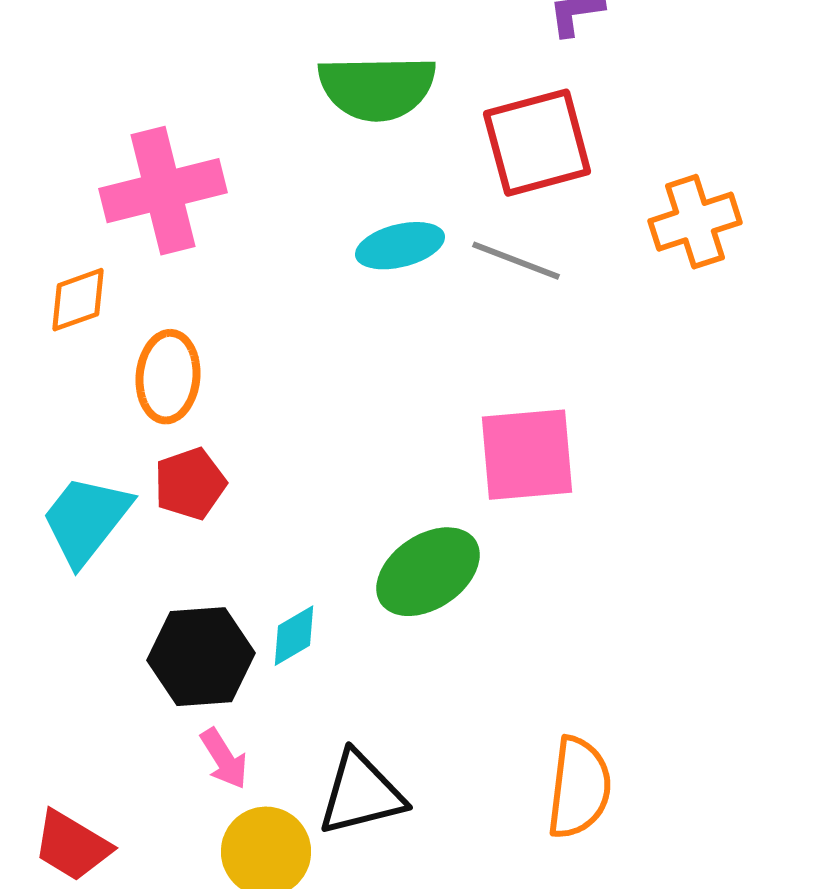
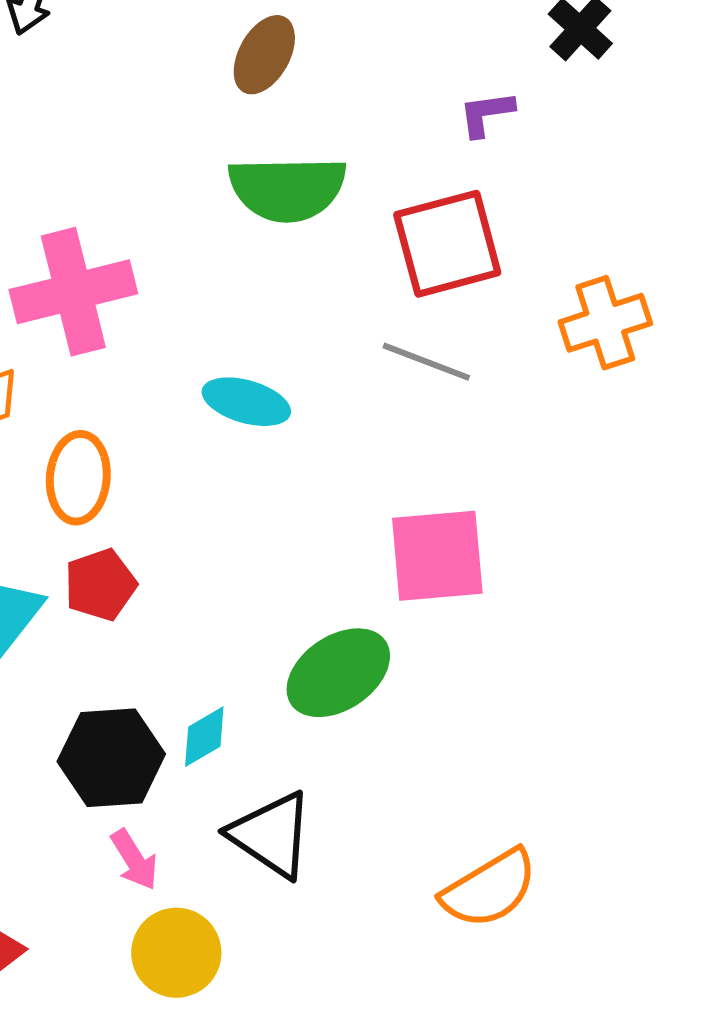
cyan ellipse: (400, 246) -> (246, 402), moved, turned 30
orange semicircle: (579, 788) -> (489, 889), turned 52
black triangle: (361, 794) -> (271, 835), moved, turned 48

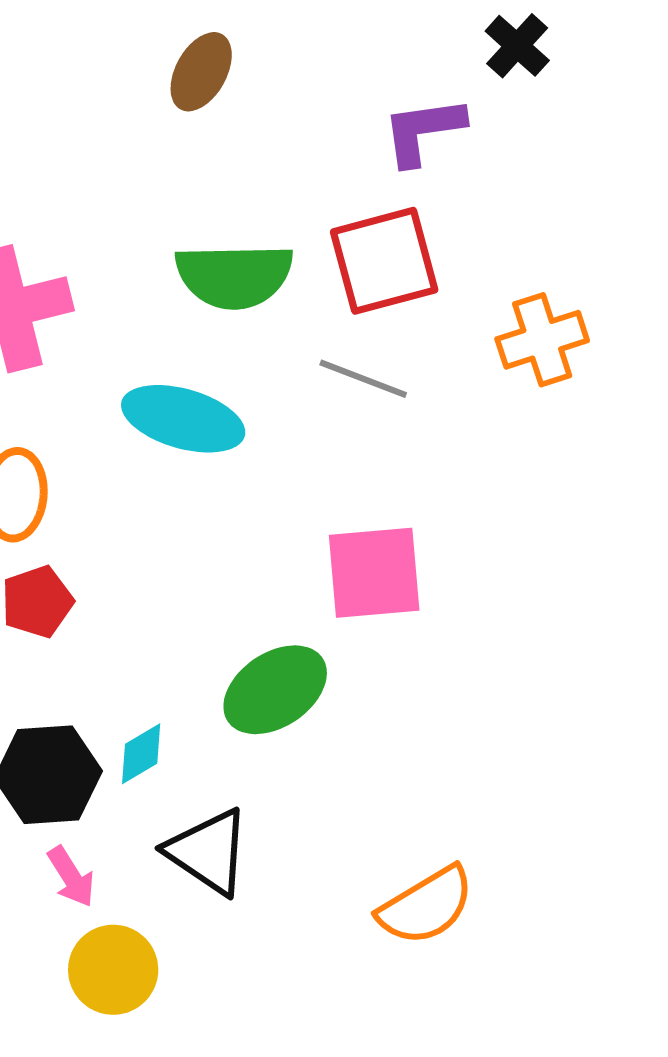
purple L-shape: (486, 114) -> (423, 131), size x1.5
green semicircle: (287, 189) -> (234, 276), moved
cyan ellipse: (246, 402) -> (183, 419), size x1.4

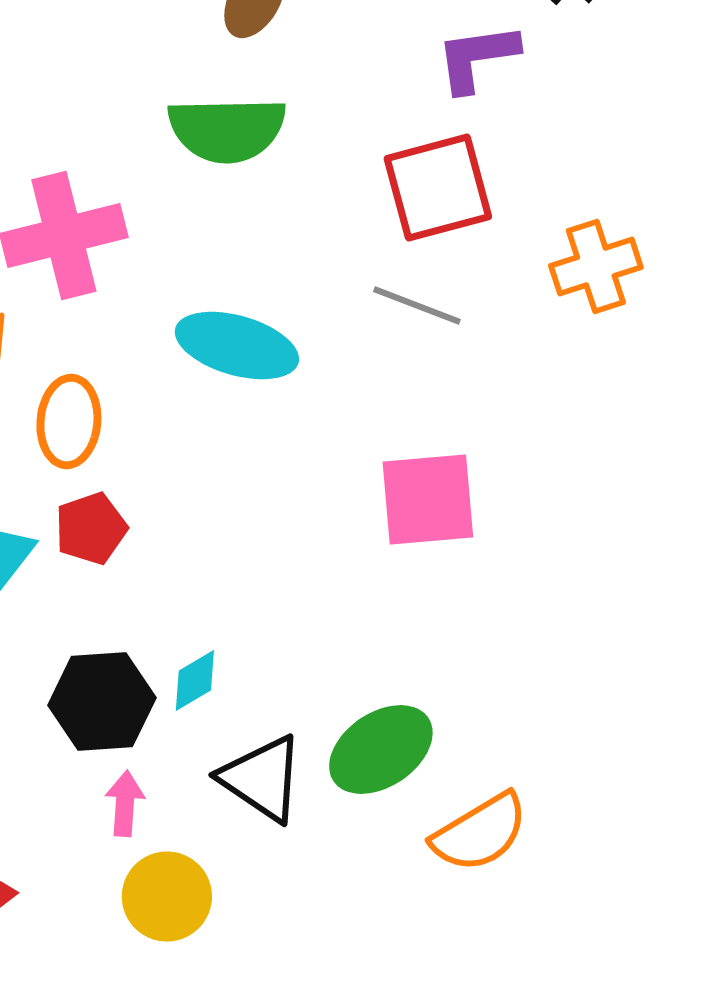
green semicircle: (234, 276) -> (227, 130), moved
green ellipse: (275, 690) -> (381, 750), moved
pink arrow: (71, 877) -> (125, 804), turned -144

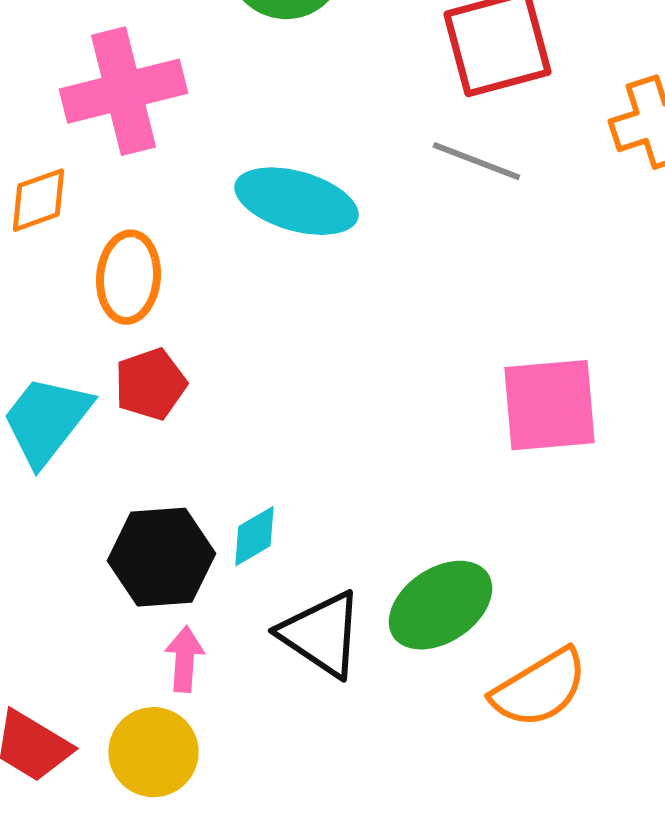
pink square: (428, 500) -> (549, 405), moved
yellow circle: (167, 896) -> (153, 752), moved

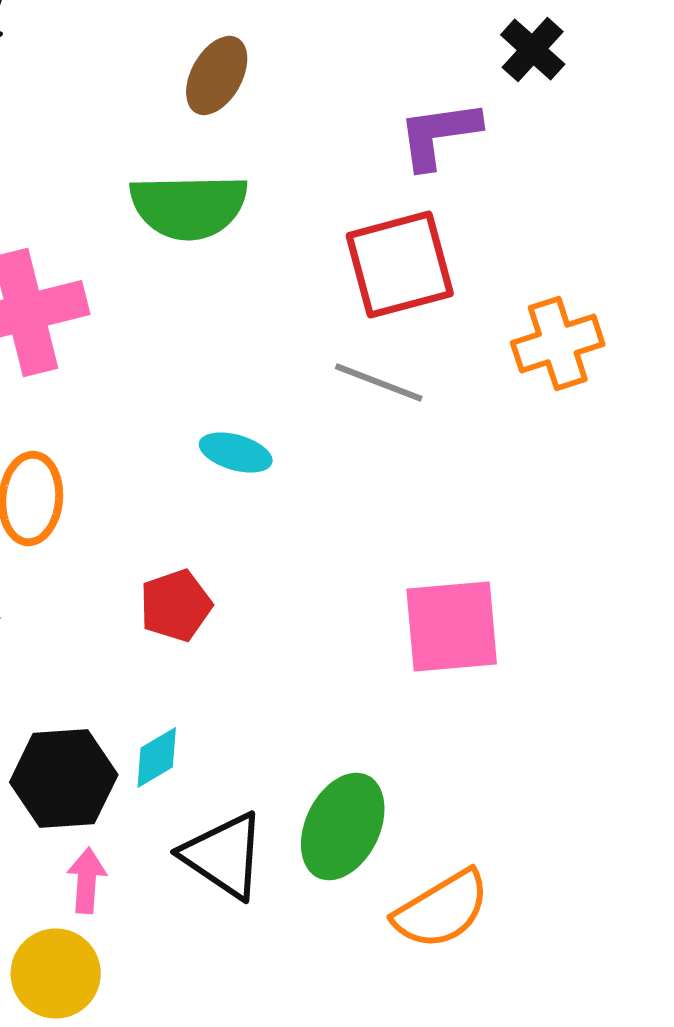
cyan ellipse: (296, 201) -> (236, 452), moved, size x0.6
red pentagon: (150, 384) -> (176, 606), moved
green ellipse: (440, 605) -> (343, 826), turned -30

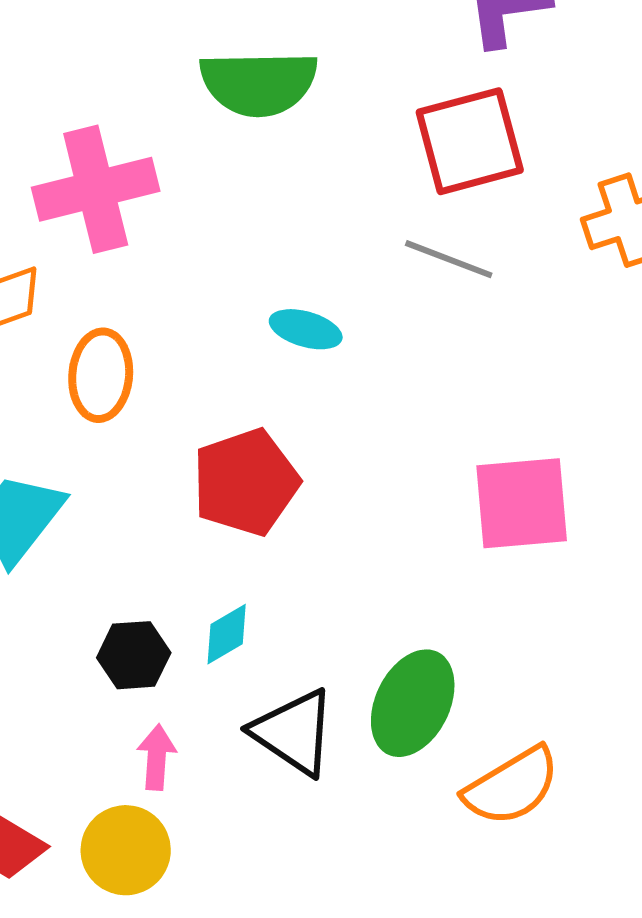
red pentagon: (176, 606) -> (246, 482), size x1.5
black hexagon: (64, 778) -> (134, 655), size x0.7

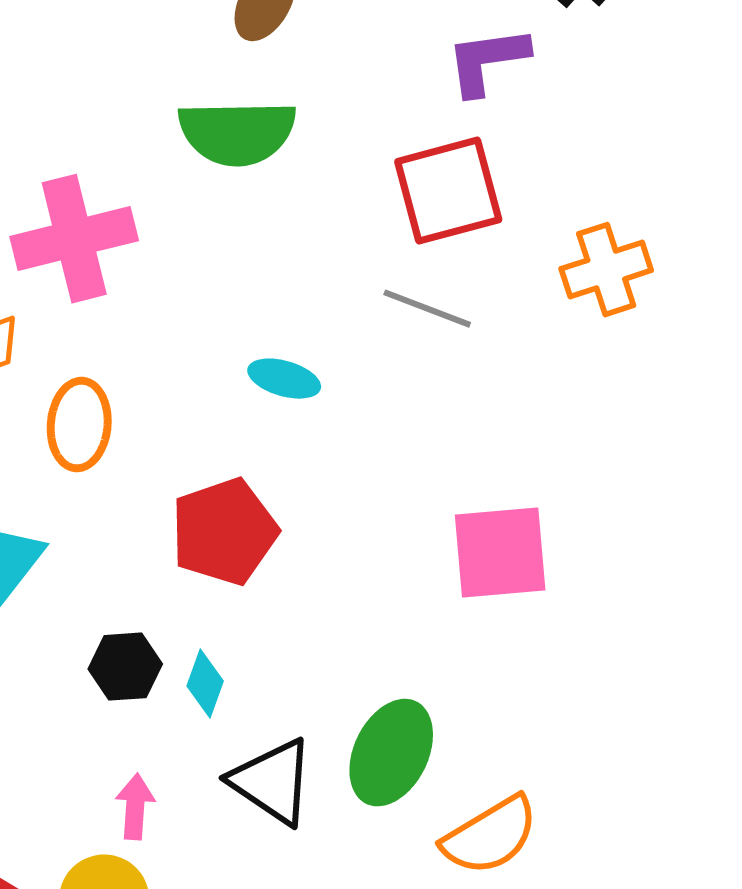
cyan diamond: (227, 634) -> (205, 684), turned -40
black hexagon: (134, 655) -> (125, 667), moved

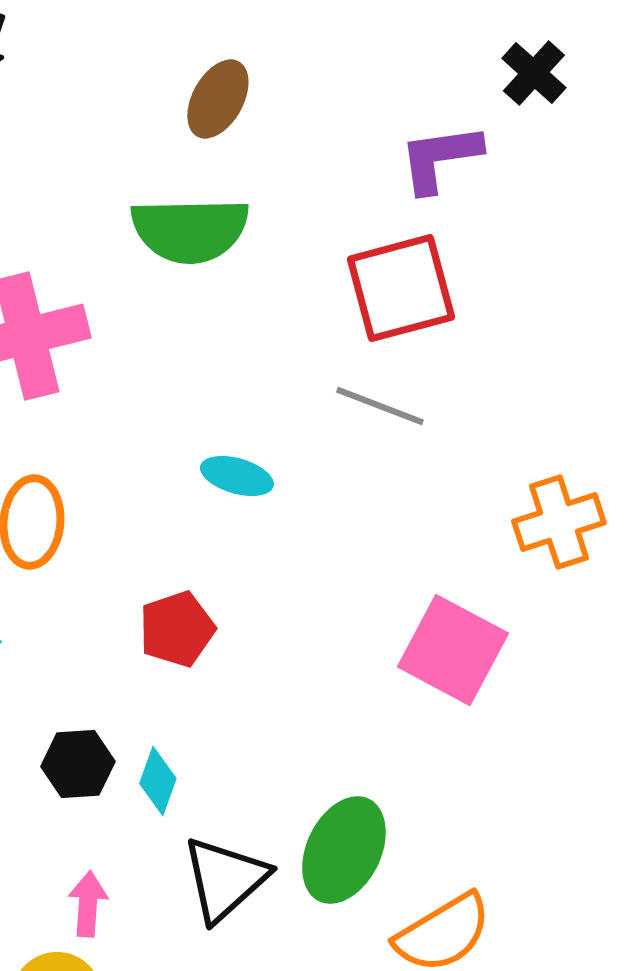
orange cross: (606, 270) -> (559, 522), moved
red pentagon: (224, 532) -> (177, 629), size x0.7
pink square: (500, 553) -> (453, 650), turned 33
black triangle: (272, 782) -> (225, 879), turned 44

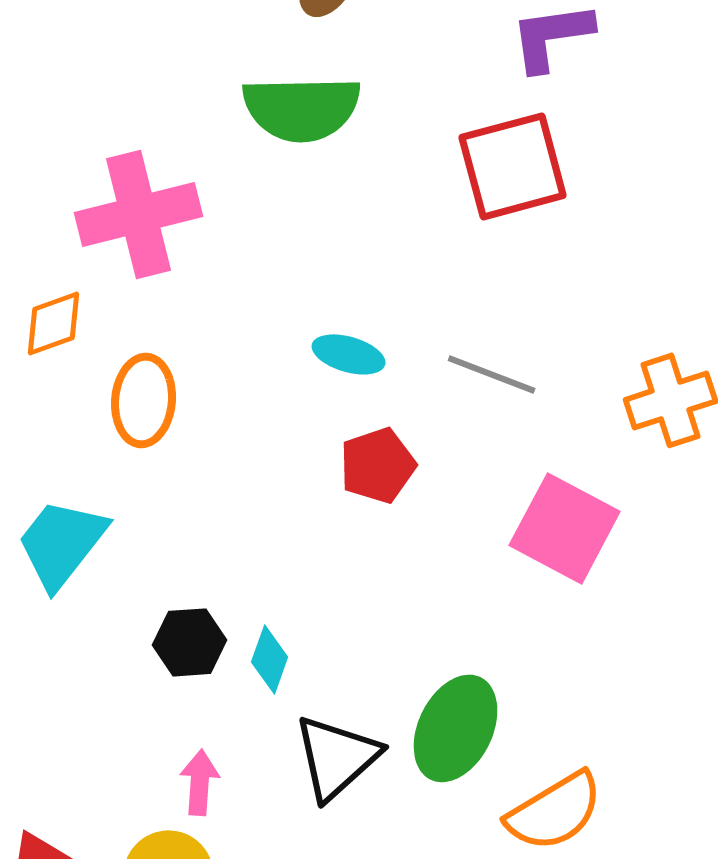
gray line: (380, 406) -> (492, 374), moved
red pentagon: (177, 629) -> (378, 465), moved

